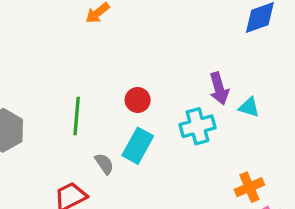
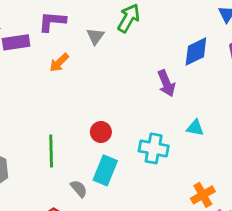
purple arrow: (219, 88) -> (166, 83), moved
cyan cross: (198, 126) -> (154, 148), turned 32

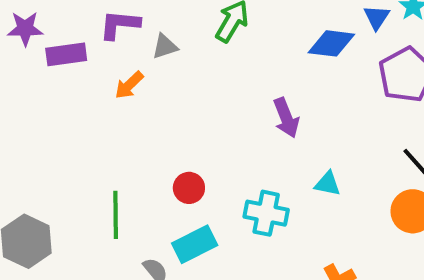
gray triangle: (95, 36) -> (165, 46), moved, turned 36
blue diamond: (196, 51) -> (331, 43), moved, turned 32
cyan rectangle: (105, 170) -> (195, 244), turned 40

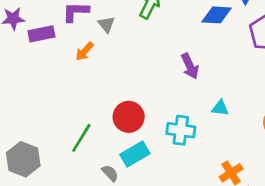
gray triangle: (165, 46) -> (106, 24), turned -48
red circle: (189, 188) -> (129, 117), size x1.5
green line: (116, 215) -> (81, 138), turned 36

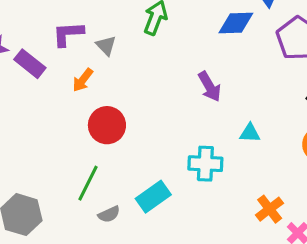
purple rectangle: (41, 34) -> (30, 64), turned 55
red circle: (129, 117) -> (107, 125), moved
gray semicircle: (110, 173) -> (109, 214), moved, turned 114

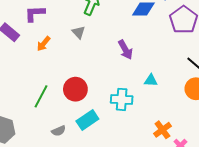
gray triangle: (106, 46) -> (79, 32), moved
red circle: (107, 125) -> (75, 89), moved
green line: (88, 183) -> (41, 96), moved

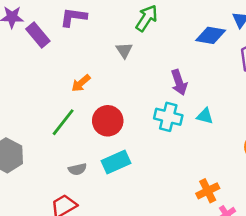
orange arrow: (44, 44) -> (81, 83), moved
cyan triangle: (151, 80) -> (205, 116), moved
cyan cross: (122, 99) -> (168, 117), moved

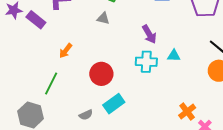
gray triangle: (124, 50) -> (103, 18), turned -32
orange arrow: (81, 83) -> (66, 51), moved
green line: (63, 122) -> (51, 84), moved

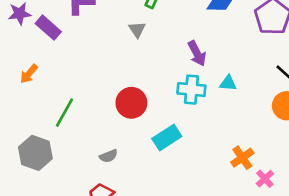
gray triangle: (103, 18) -> (137, 30), turned 40
orange arrow: (66, 51) -> (29, 74), moved
cyan rectangle: (114, 104) -> (167, 138), moved

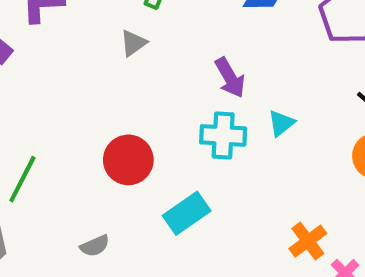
gray triangle: (137, 30) -> (133, 43), turned 30
cyan triangle: (228, 83) -> (281, 123), turned -42

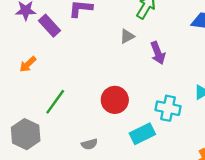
purple arrow: (230, 78) -> (158, 53), moved
cyan cross: (223, 135) -> (168, 108), moved

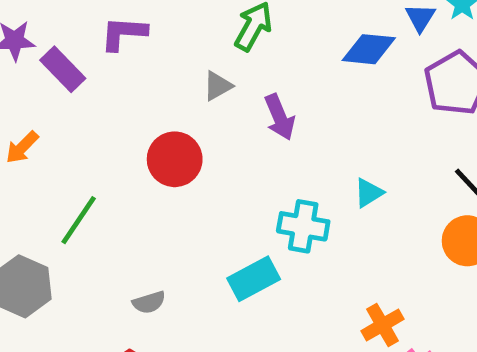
red circle: (115, 100) -> (175, 159), moved

